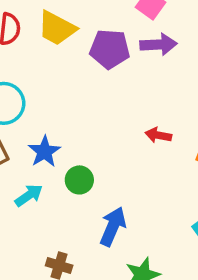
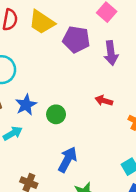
purple arrow: (159, 44) -> (111, 53), moved, turned 80
green circle: (79, 180) -> (56, 114), moved

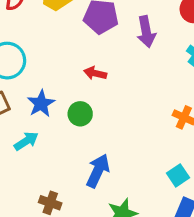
red arrow: (104, 101) -> (95, 73), moved

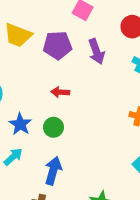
blue arrow: (98, 171) -> (53, 171), moved

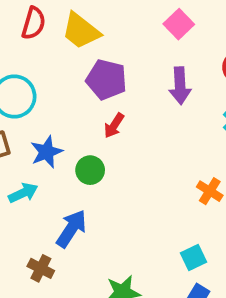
purple pentagon: (57, 45) -> (106, 80), moved
red arrow: (60, 92) -> (114, 126), turned -78

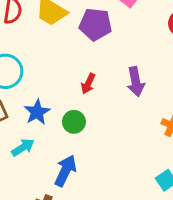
purple pentagon: (106, 80) -> (95, 24), moved
purple arrow: (180, 86) -> (136, 82), moved

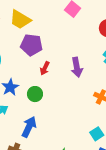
purple pentagon: (95, 24) -> (31, 45), moved

